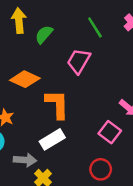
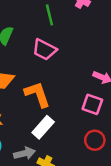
green line: (95, 27) -> (49, 15), turned 36
pink trapezoid: (79, 61) -> (44, 50), turned -75

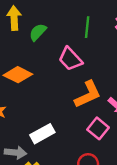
orange L-shape: (37, 94) -> (88, 94), moved, turned 64

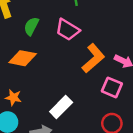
green semicircle: (38, 32) -> (31, 26), moved

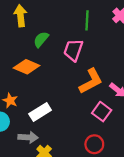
pink trapezoid: (68, 30) -> (73, 50), turned 65
white rectangle: (61, 107) -> (40, 112), moved

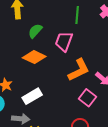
orange diamond: (27, 67) -> (34, 57), moved

